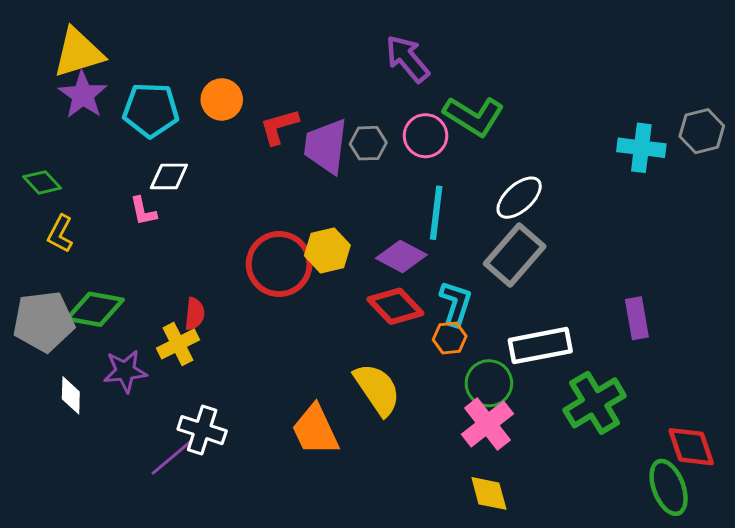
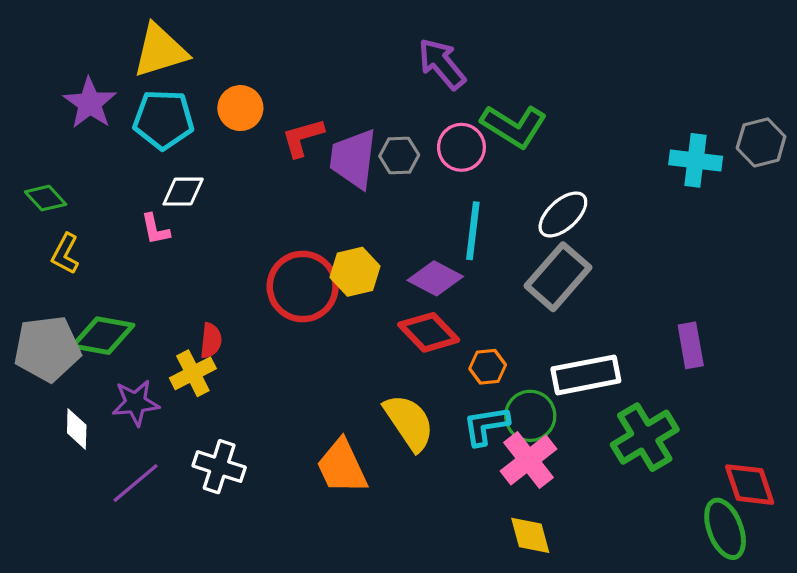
yellow triangle: (78, 53) -> (160, 51), moved
cyan L-shape: (456, 303) -> (486, 426), moved, turned -117
purple line: (172, 457) -> (136, 483), moved

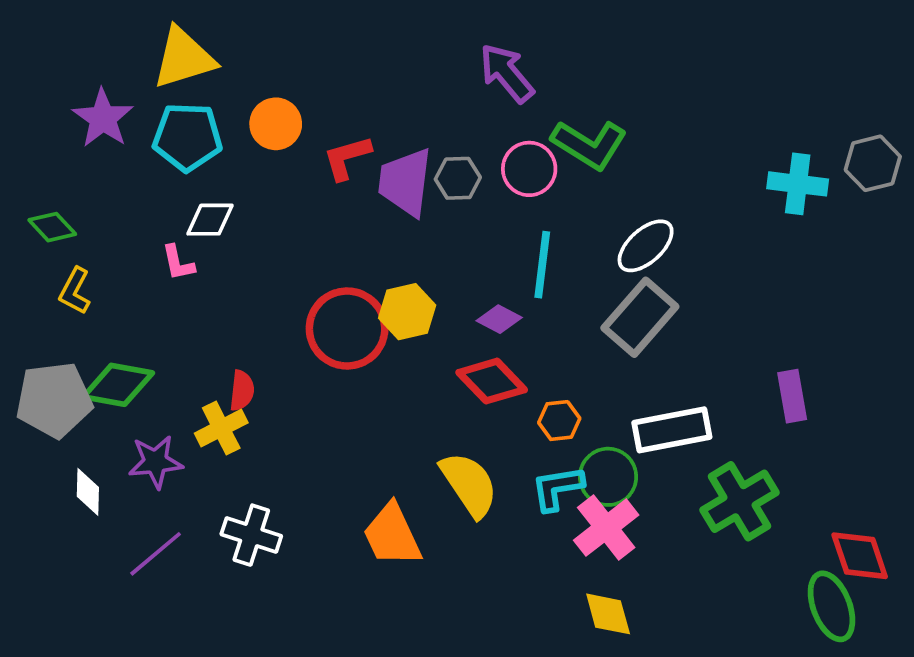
purple diamond: (435, 278) -> (499, 319), size x0.7

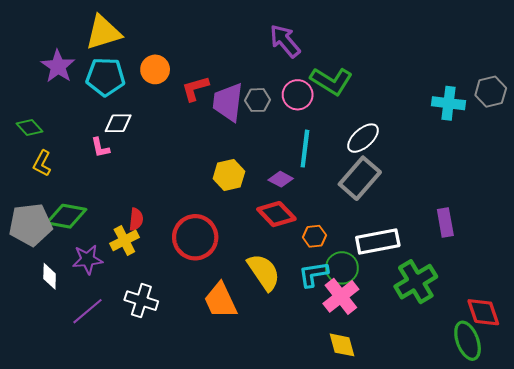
red circle: (347, 328) -> (195, 237), moved

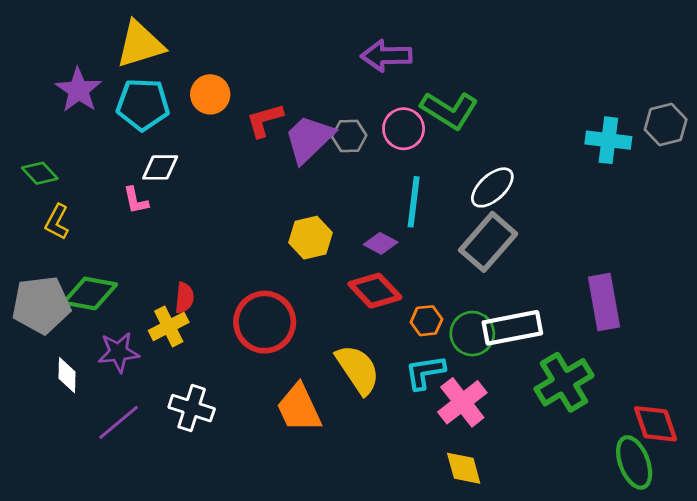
purple arrow: (285, 41) -> (386, 56), turned -51
purple trapezoid: (228, 102) -> (309, 139), turned 39
purple rectangle: (445, 222) -> (604, 302), size x1.4
green circle: (342, 268) -> (472, 334), moved

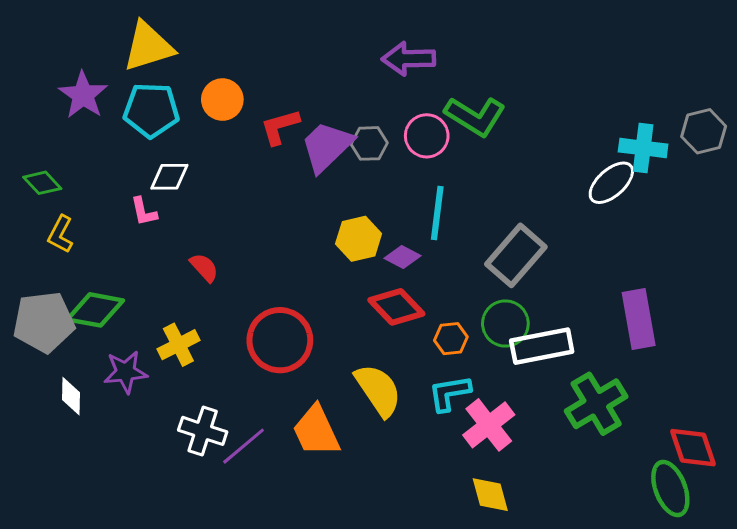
white ellipse: (492, 187) -> (611, 183), moved
yellow hexagon: (310, 238) -> (359, 239), moved
red semicircle: (184, 298) -> (204, 268), moved, turned -48
green circle: (472, 334) -> (505, 324), moved
purple line: (119, 422) -> (244, 446), moved

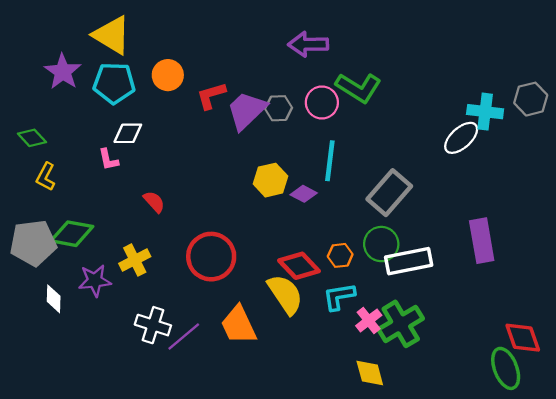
yellow triangle: (148, 47) -> (112, 35), turned 48
red diamond: (396, 307) -> (299, 266), moved
green cross: (596, 404) -> (401, 324), moved
pink cross: (489, 425) -> (369, 320), size x0.7

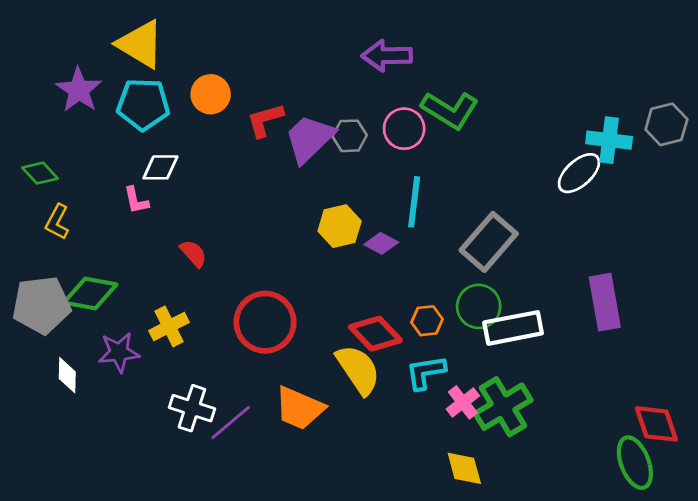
orange trapezoid: (239, 325) -> (299, 408), turned -42

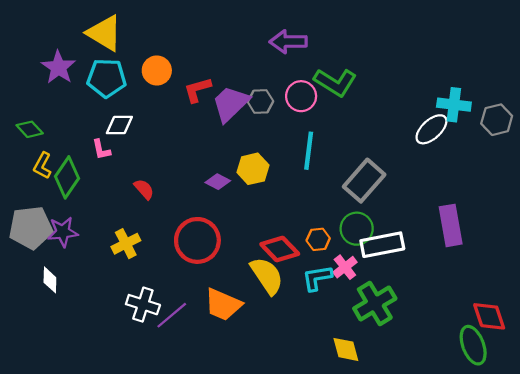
gray hexagon: (666, 124) -> (497, 120), moved
purple diamond: (381, 243) -> (218, 182), moved
green diamond: (90, 294) -> (67, 177), moved, turned -66
purple star: (119, 352) -> (63, 232), moved
pink cross: (463, 402) -> (345, 267), moved

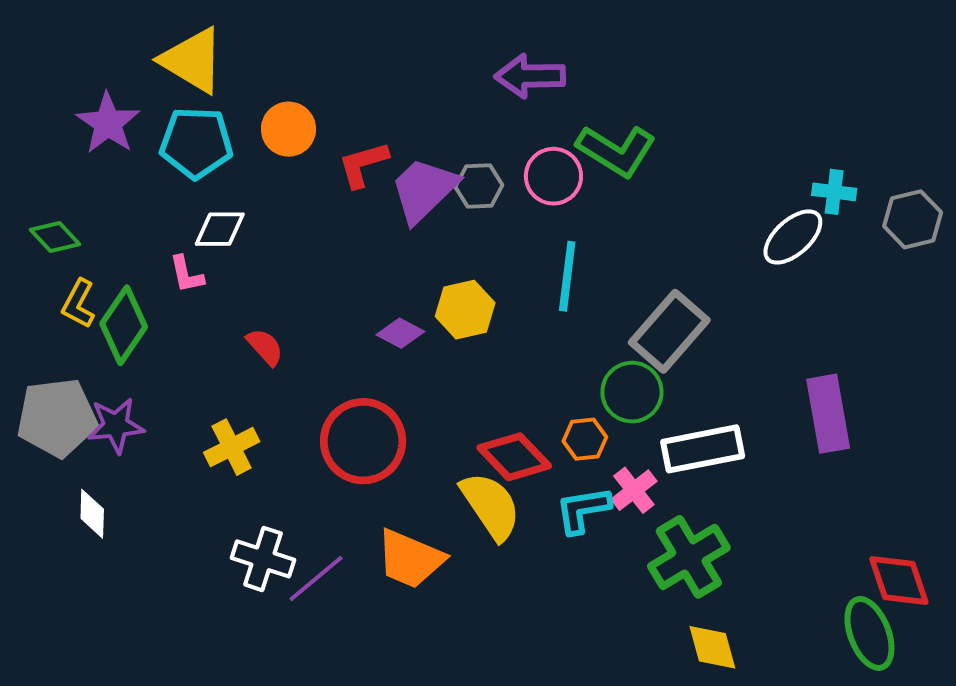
cyan cross: (454, 105) -> (834, 192), size x0.7
green circle: (357, 229) -> (632, 392), moved
yellow diamond: (346, 349) -> (712, 647), moved

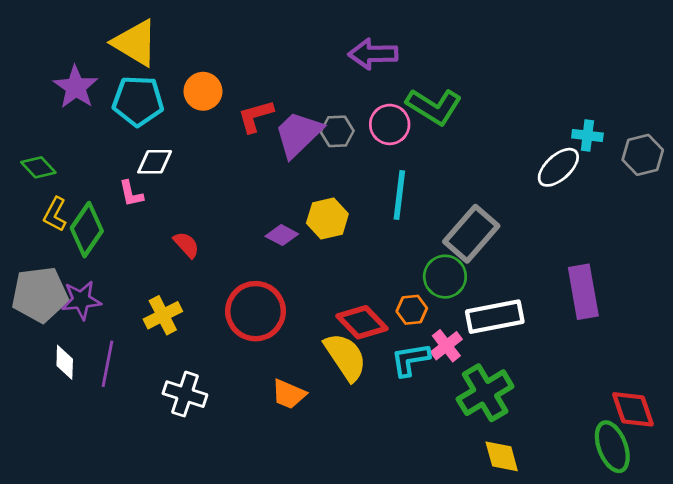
orange trapezoid: (410, 559) -> (289, 394), size x0.7
purple line: (316, 579) -> (108, 364), moved, turned -39

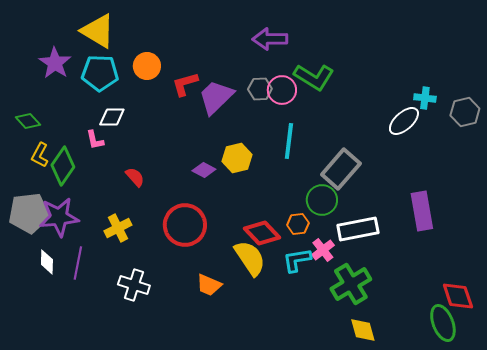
gray hexagon: (337, 131) -> (260, 89), moved
purple star: (81, 300) -> (59, 217), size x1.4

